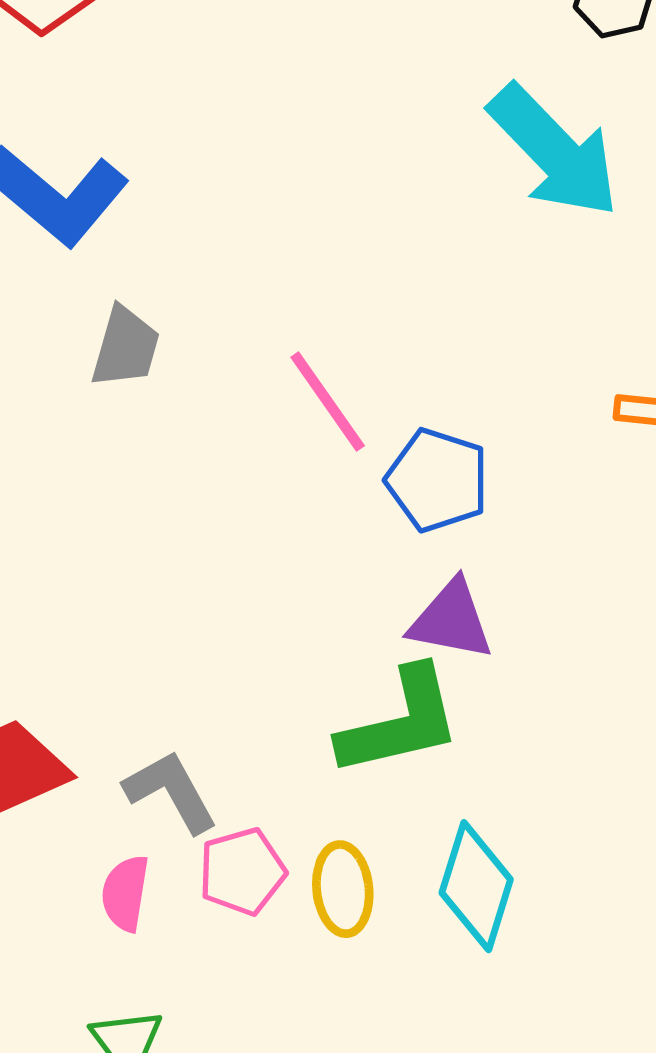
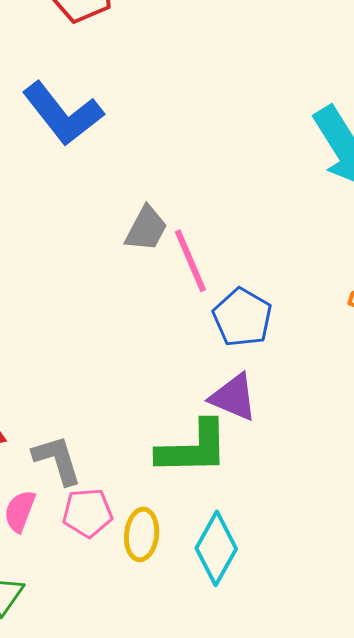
gray trapezoid: (125, 347) -> (146, 229), moved

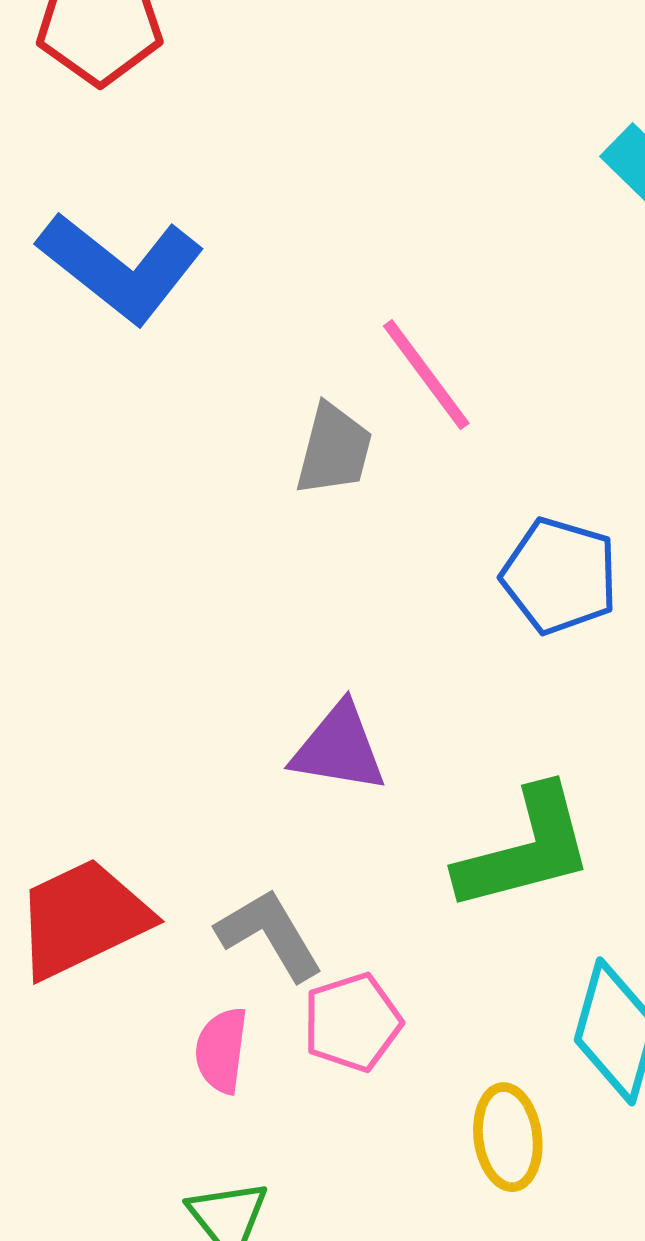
pink line: (190, 261) -> (426, 375), moved
purple triangle: (234, 397) -> (339, 748), moved
yellow ellipse: (142, 534) -> (508, 1137), moved

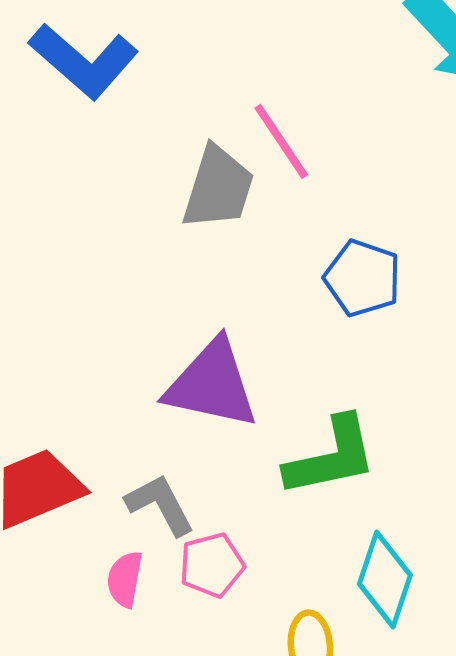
gray trapezoid: (334, 450) -> (218, 188), size x1.4
purple triangle: (339, 748) -> (212, 384), size x1.5

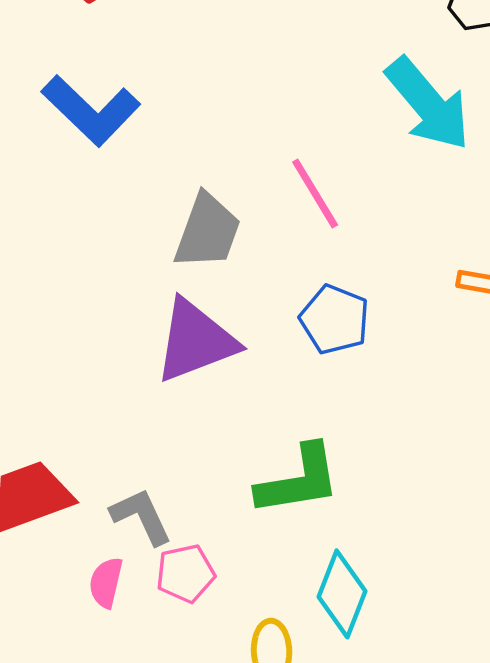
pink line: (281, 141) -> (315, 194), moved
purple triangle: (212, 384) -> (196, 341), moved, turned -36

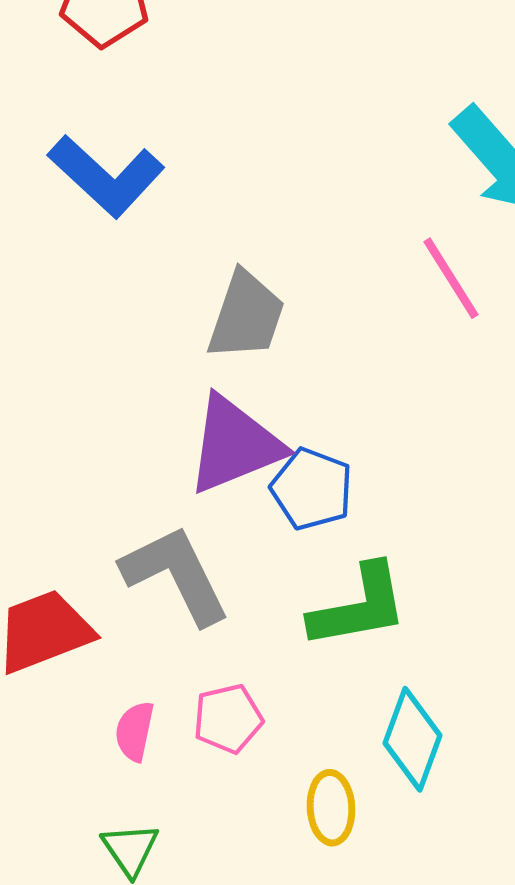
pink line: (315, 194) -> (451, 278), moved
blue pentagon: (335, 319) -> (312, 489), moved
gray L-shape: (141, 516) -> (176, 575), moved, size x1.5

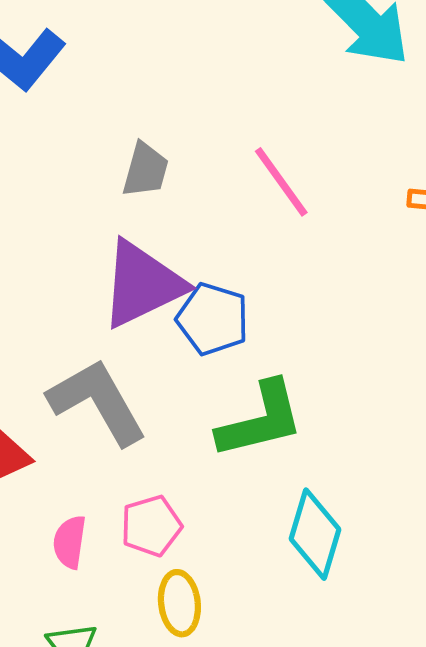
pink line: (451, 278) -> (281, 182), moved
gray trapezoid: (246, 316) -> (145, 170), size x0.7
yellow ellipse: (331, 808) -> (179, 603), moved

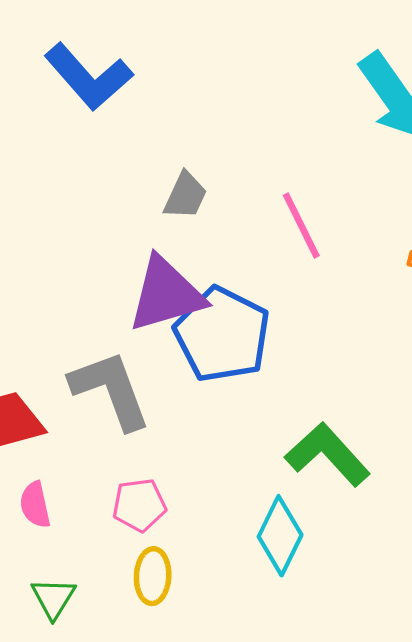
blue pentagon: (213, 319) -> (222, 335), size x1.5
green L-shape: (260, 420) -> (328, 454), moved, turned -128
pink semicircle: (70, 542) -> (35, 505), moved, turned -30

